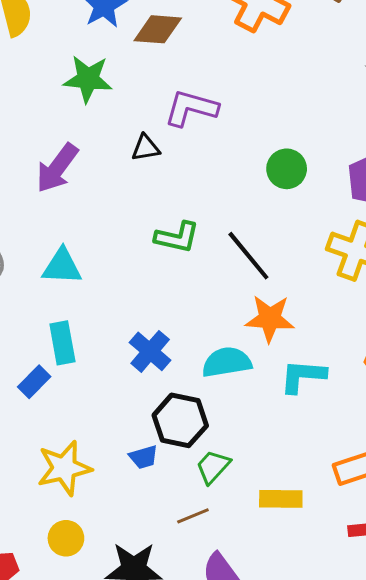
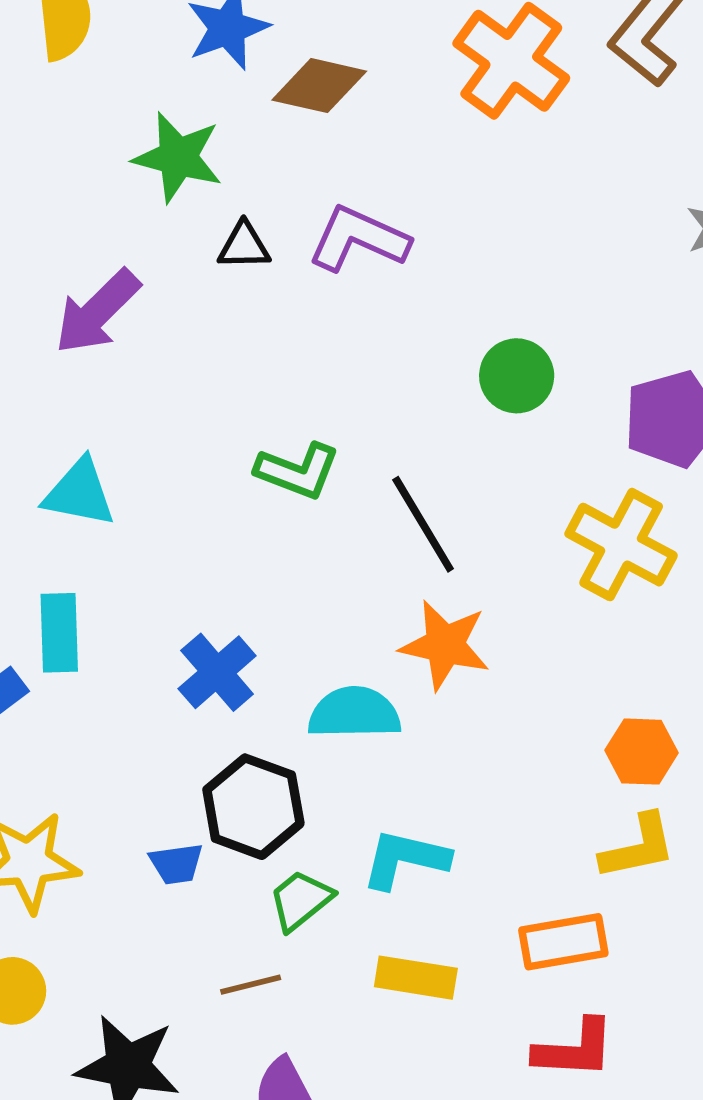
black triangle: (146, 148) -> (244, 246), moved
cyan L-shape: (303, 376) -> (405, 859), moved

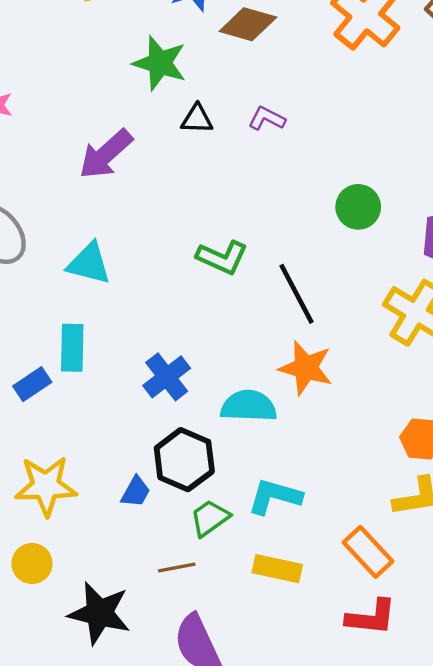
purple L-shape: (359, 239) -> (267, 119), size x0.6
blue trapezoid: (176, 864) -> (136, 492), turned -56
orange rectangle: (563, 942) -> (368, 552), turned 54

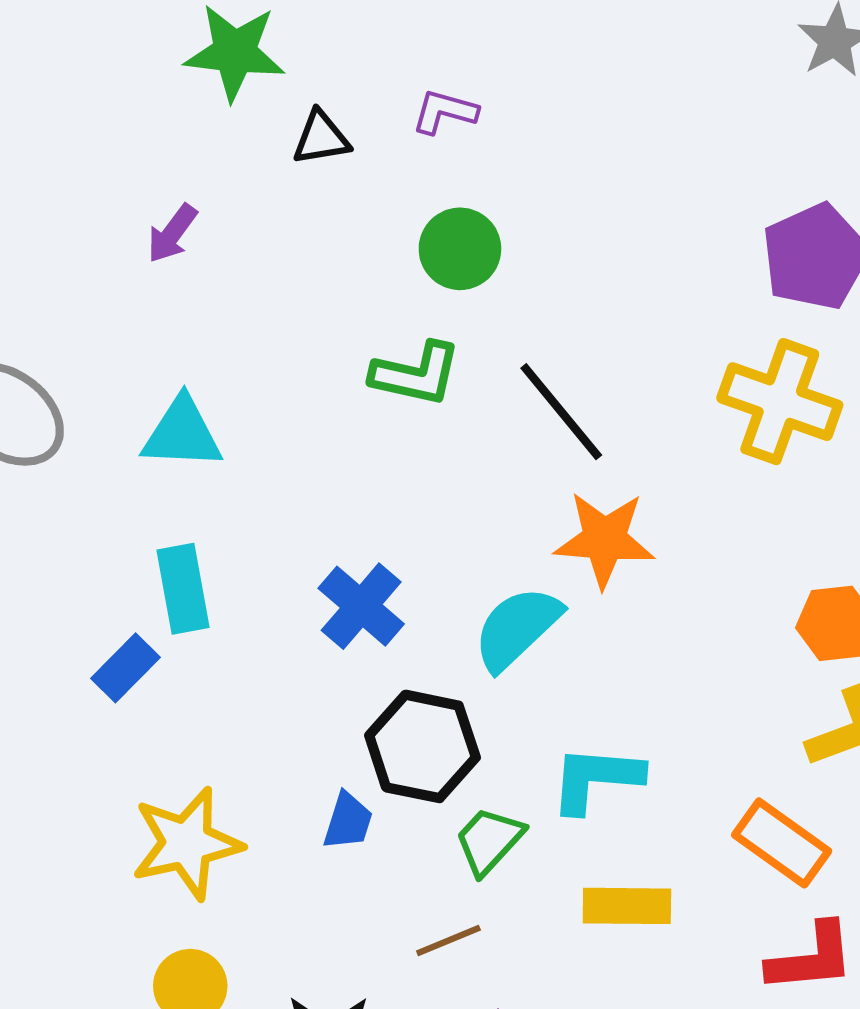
purple arrow: (106, 154) -> (172, 233), size x0.6
green circle: (358, 207) -> (460, 249), moved
cyan semicircle: (249, 406) -> (517, 628), turned -34

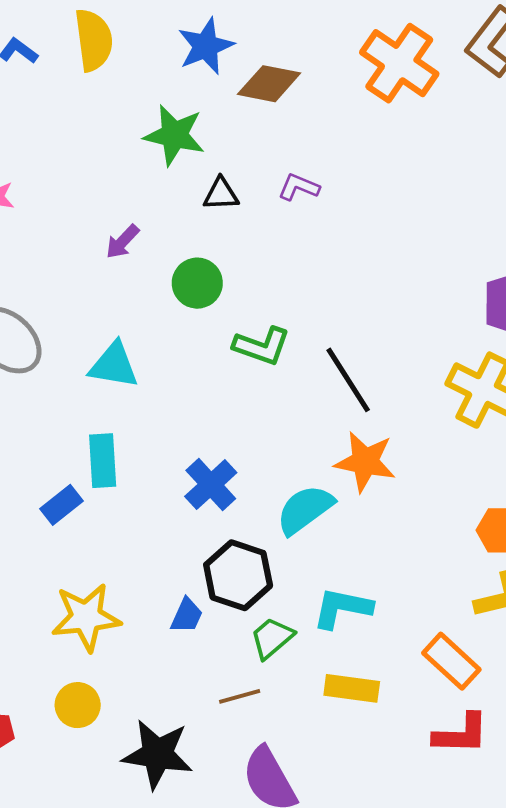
green circle: (460, 249) -> (197, 283), moved

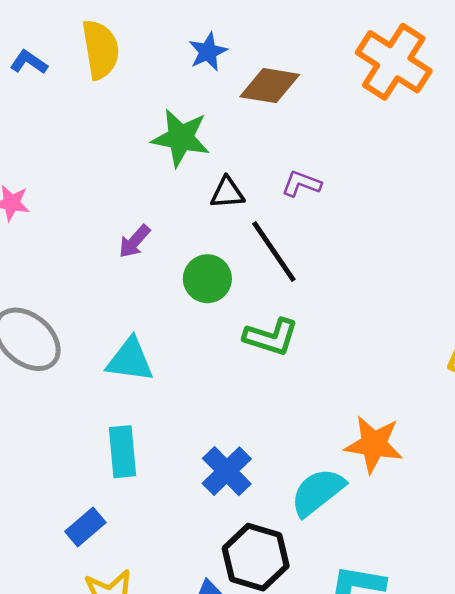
blue star: (206, 46) -> (208, 52), size x0.7
black line: (348, 380) -> (274, 251), moved
blue rectangle: (62, 505) -> (85, 527), moved

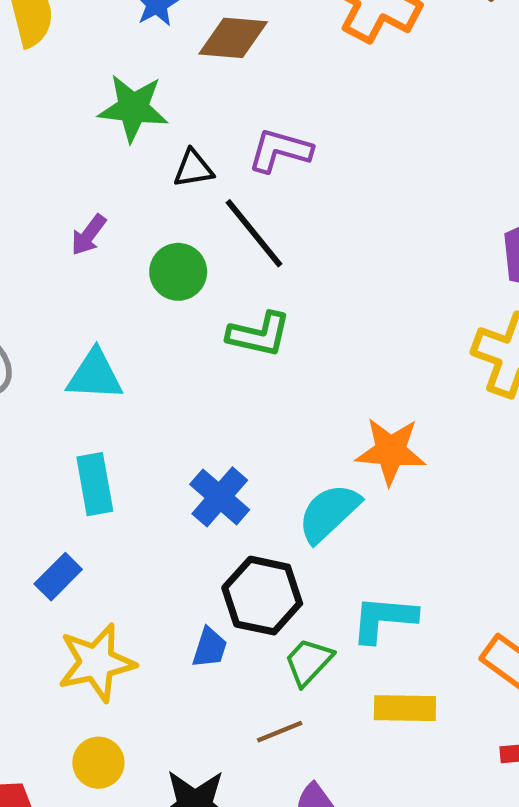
purple L-shape: (301, 184) -> (280, 151), size x1.4

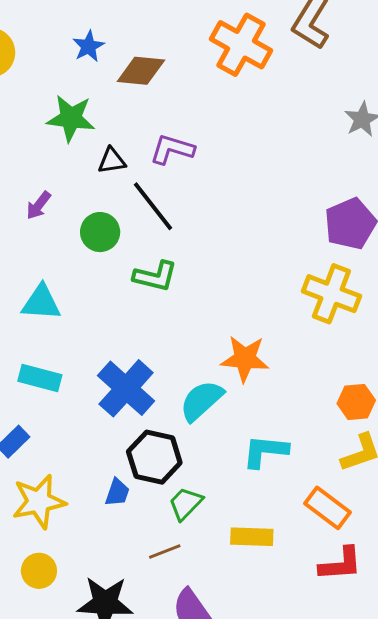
cyan rectangle: (95, 484) -> (40, 378), turned -66
blue cross: (220, 497) -> (126, 388), size x1.4
cyan L-shape: (384, 619) -> (265, 451), moved

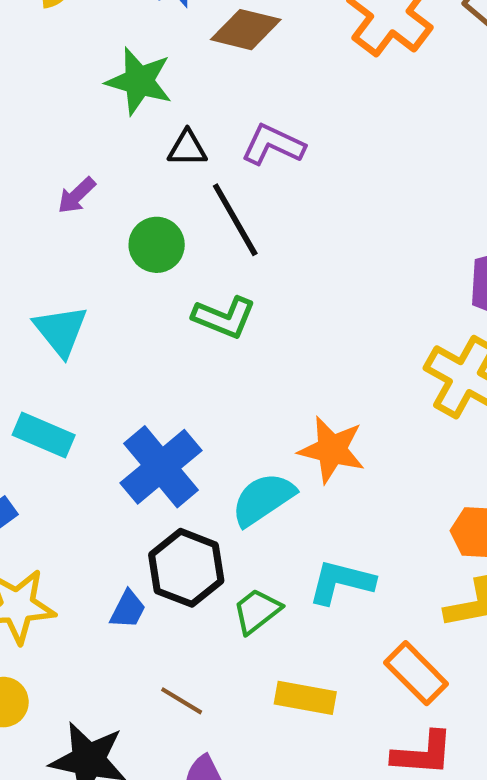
cyan triangle: (41, 303) -> (61, 331), turned 39
green trapezoid: (186, 503) -> (257, 611), moved
brown line: (165, 552) -> (182, 701), turned 44

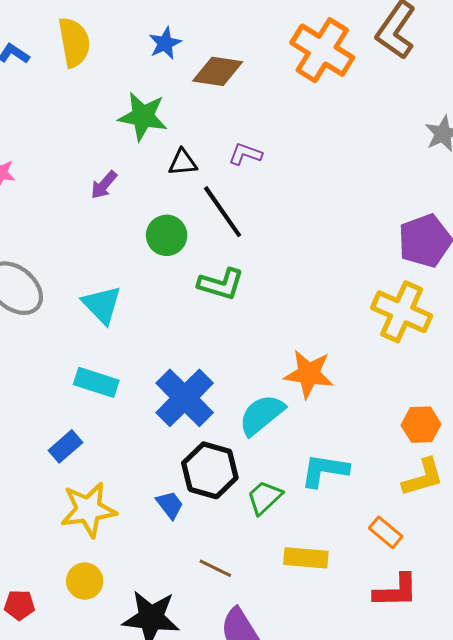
purple L-shape: (273, 145) -> (245, 154), size x0.7
purple arrow: (77, 195) -> (104, 185), moved
blue trapezoid: (128, 609) -> (170, 505), turned -60
orange rectangle: (416, 673) -> (386, 532), size x0.7

